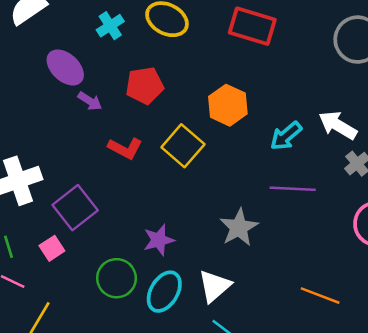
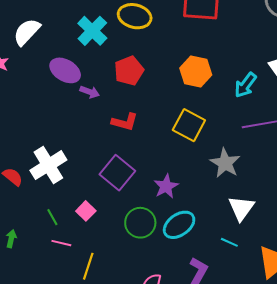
cyan cross: (110, 26) -> (92, 31), size x1.4
yellow square: (183, 146) -> (189, 125), moved
purple square: (75, 208) -> (117, 173), moved
white triangle: (215, 286) -> (241, 208), moved
cyan ellipse: (164, 292) -> (179, 225), turned 36

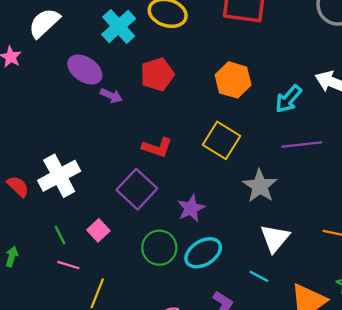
red L-shape: (125, 122) -> (157, 147), moved

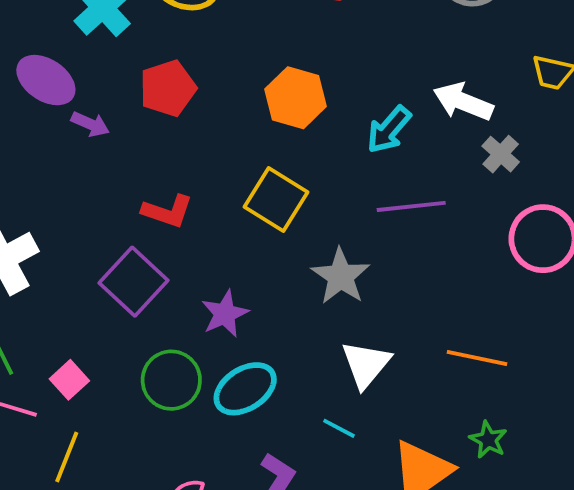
pink square: (98, 230) -> (69, 380), moved

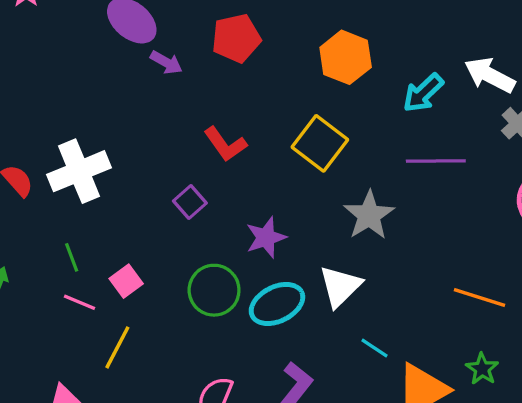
red L-shape: (167, 211) -> (225, 144), turned 30
purple square: (133, 282) -> (190, 202), size x0.6
white triangle: (366, 364) -> (340, 286), moved
cyan line: (339, 428) -> (374, 348), moved

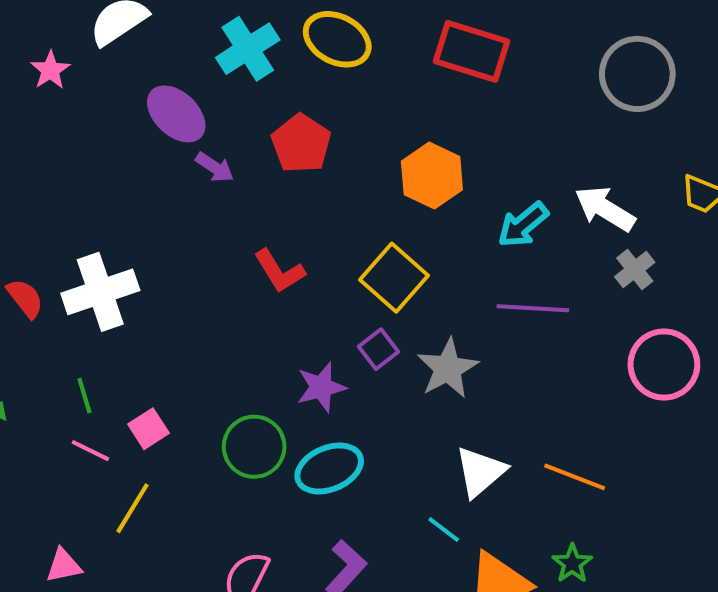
red pentagon: (236, 38) -> (301, 144), turned -30
purple square: (190, 202) -> (378, 349), moved
white triangle: (340, 286) -> (480, 472), moved

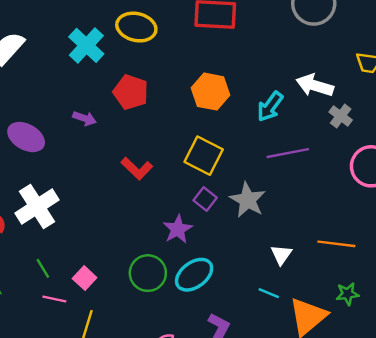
purple ellipse: (176, 114) -> (26, 137), moved
white triangle: (480, 472) -> (281, 255), size x0.7
green star: (572, 563) -> (347, 294), turned -30

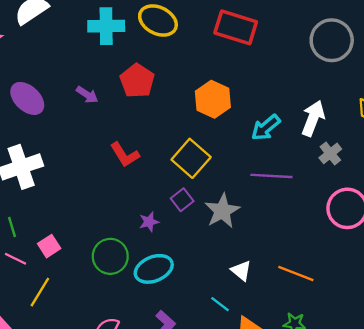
cyan cross: (86, 45) -> (106, 26), turned 32
white arrow: (315, 85) -> (313, 118), turned 80
purple star: (178, 229) -> (149, 222), size x0.7
white triangle: (281, 255) -> (241, 271), turned -40

